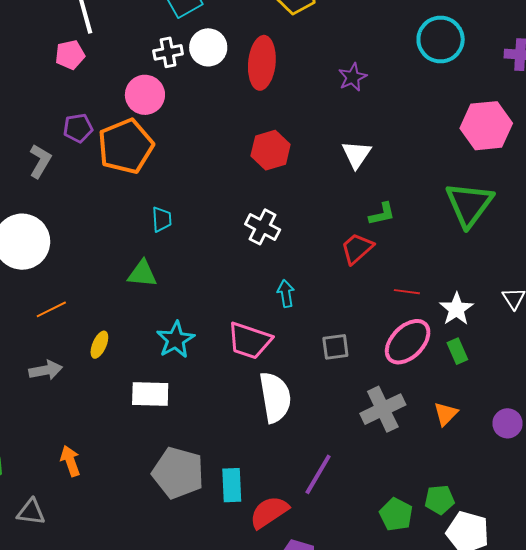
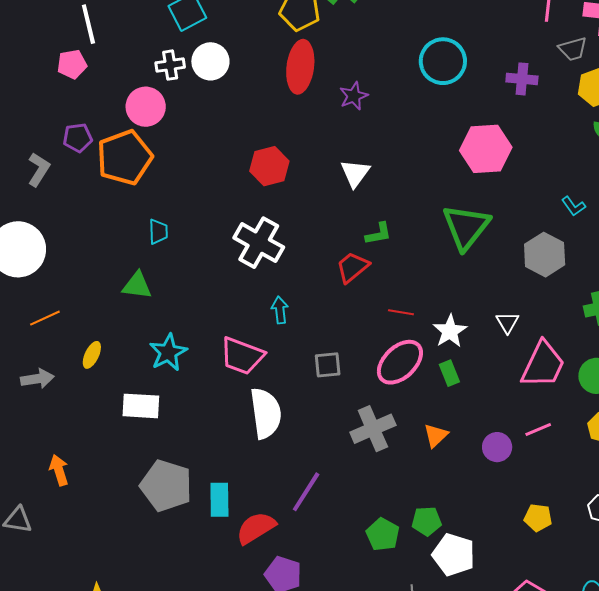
red ellipse: (262, 63) -> (300, 67), moved
white cross: (263, 227) -> (259, 243), size x1.4

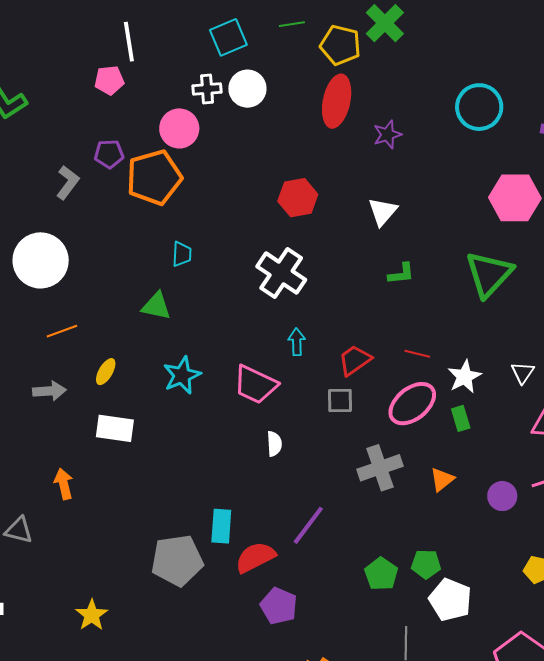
red trapezoid: (353, 267) -> (355, 360), moved
white rectangle: (141, 406) -> (115, 428), moved
white semicircle: (266, 413) -> (274, 444), size x0.5
gray pentagon: (166, 486) -> (177, 560), moved, turned -30

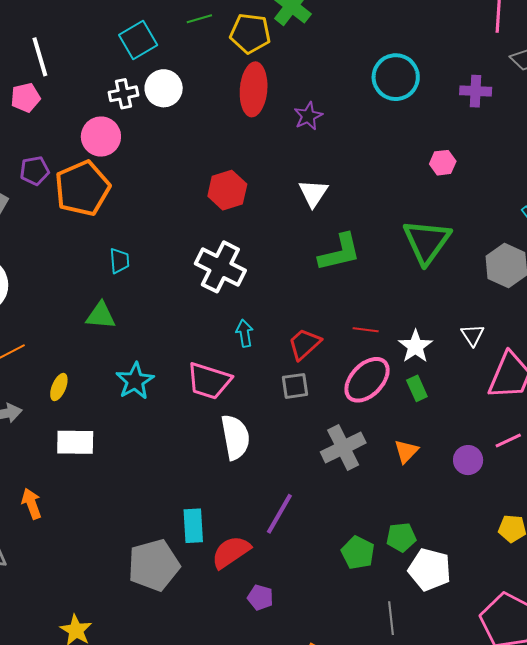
pink hexagon: (515, 198) -> (443, 163), size x0.5
green L-shape: (401, 274) -> (340, 252), size x1.6
white semicircle: (274, 444) -> (235, 437), size x1.8
purple pentagon: (279, 606) -> (260, 597), size x0.7

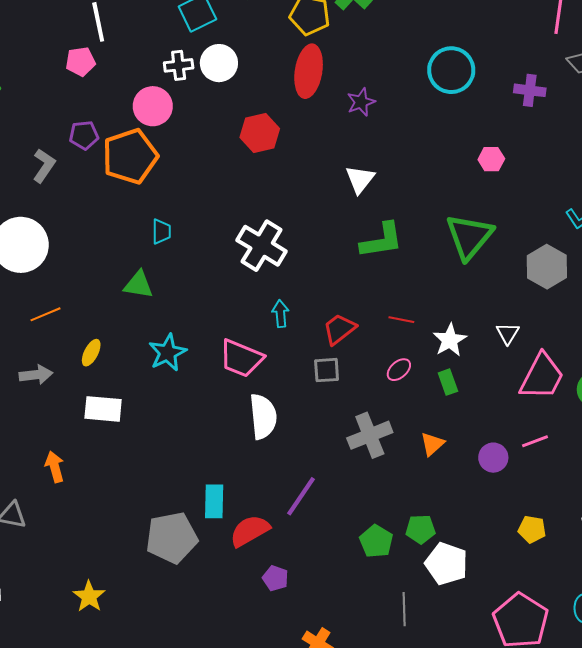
red hexagon: (227, 190) -> (260, 133), moved
pink ellipse: (367, 380) -> (399, 370), size x0.5

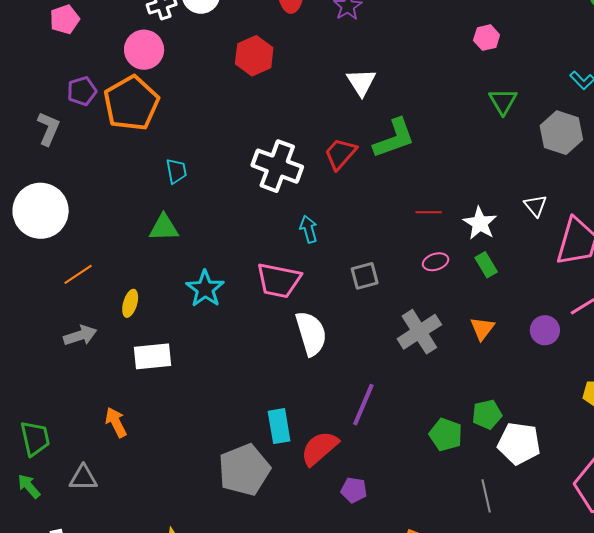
green triangle: (469, 236) -> (503, 101), moved, size x0.6
red trapezoid: (339, 329) -> (340, 154), moved
pink ellipse: (399, 370) -> (436, 262), turned 35

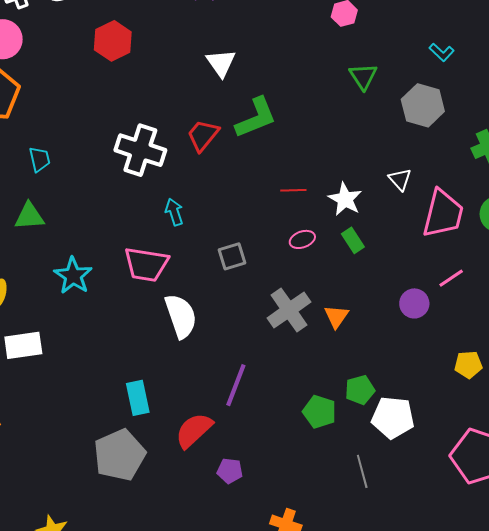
orange triangle: (482, 328) -> (336, 316), moved
cyan rectangle: (279, 426) -> (138, 398), moved

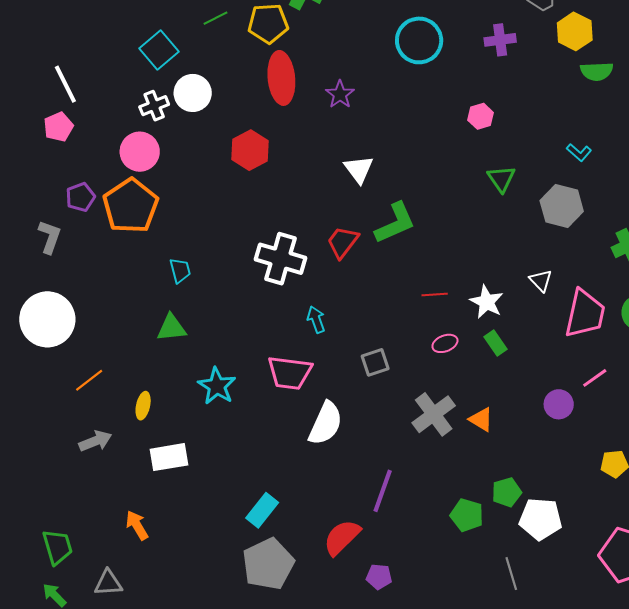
white semicircle: (181, 316) -> (326, 423), turned 45
orange triangle: (336, 316) -> (481, 419), turned -32
cyan rectangle: (138, 398) -> (262, 510), moved, turned 52

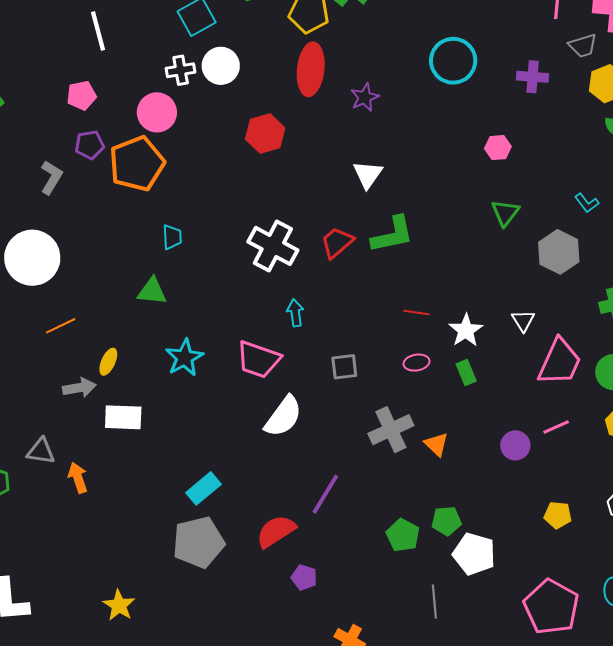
pink pentagon: (58, 127) -> (82, 95), moved
gray arrow: (95, 441) -> (79, 388), moved
gray triangle: (108, 583) -> (41, 451), moved

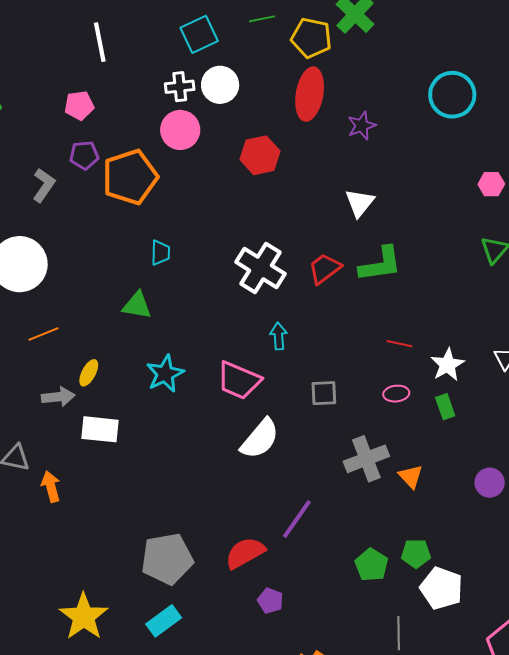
pink circle: (157, 112) -> (180, 130), moved
cyan rectangle: (204, 488) -> (164, 621), moved
yellow star: (119, 605) -> (84, 617), size x1.5

